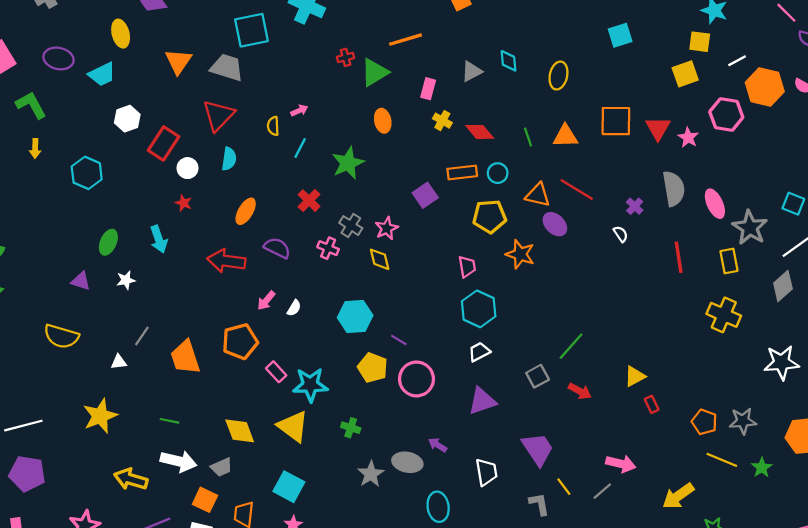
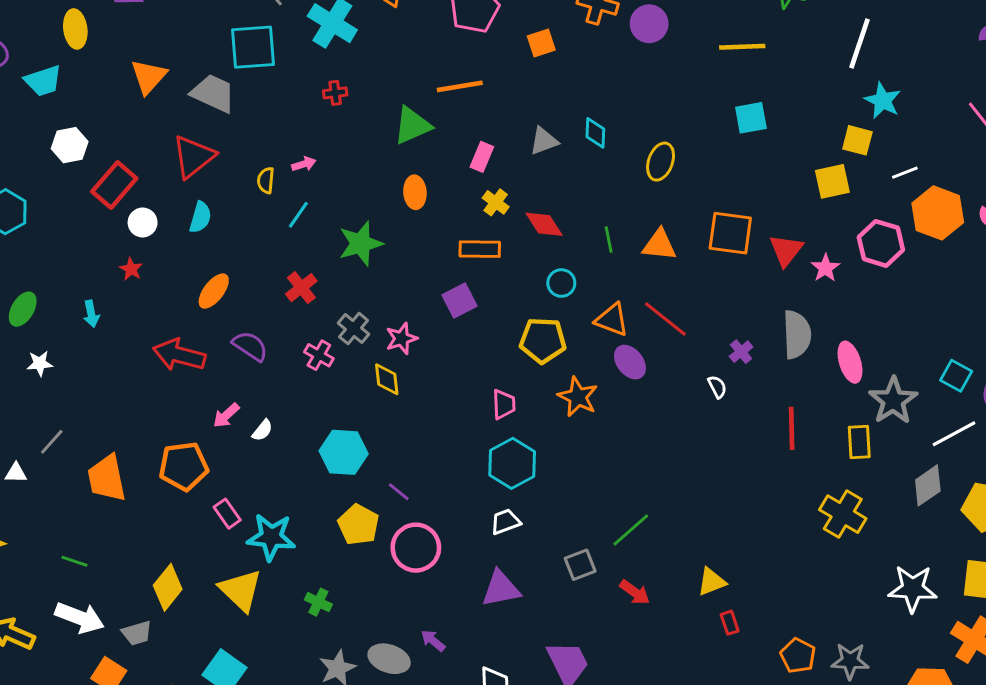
red cross: (346, 57) -> (335, 93), moved
orange rectangle: (462, 172) -> (480, 249), moved
cyan arrow: (159, 239) -> (91, 314), size x0.7
yellow diamond: (240, 431) -> (168, 587), turned 52

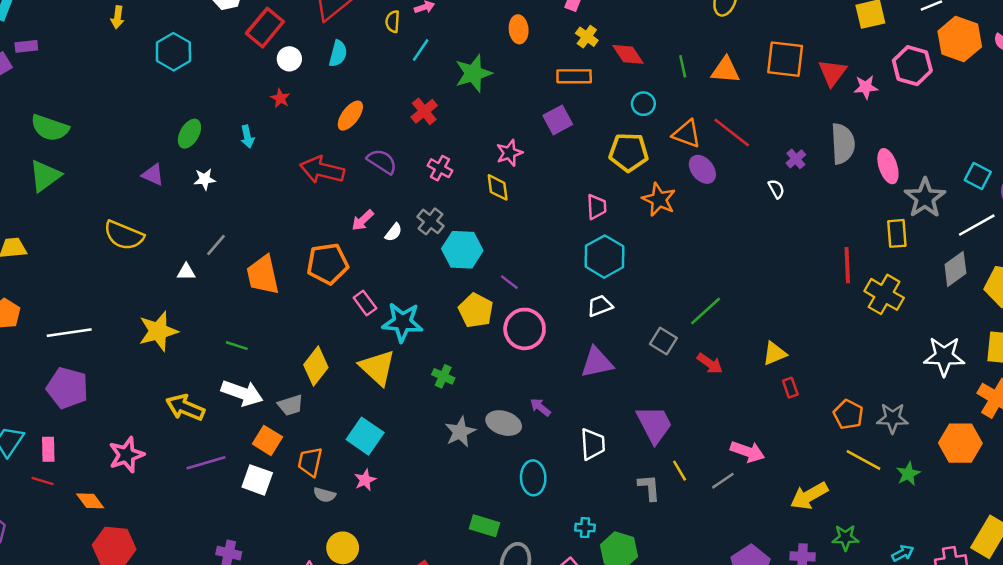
pink star: (825, 268) -> (866, 87), turned 30
gray cross: (354, 329) -> (431, 221), moved
red line: (792, 428) -> (847, 265), moved
gray square: (580, 565) -> (663, 341), turned -36

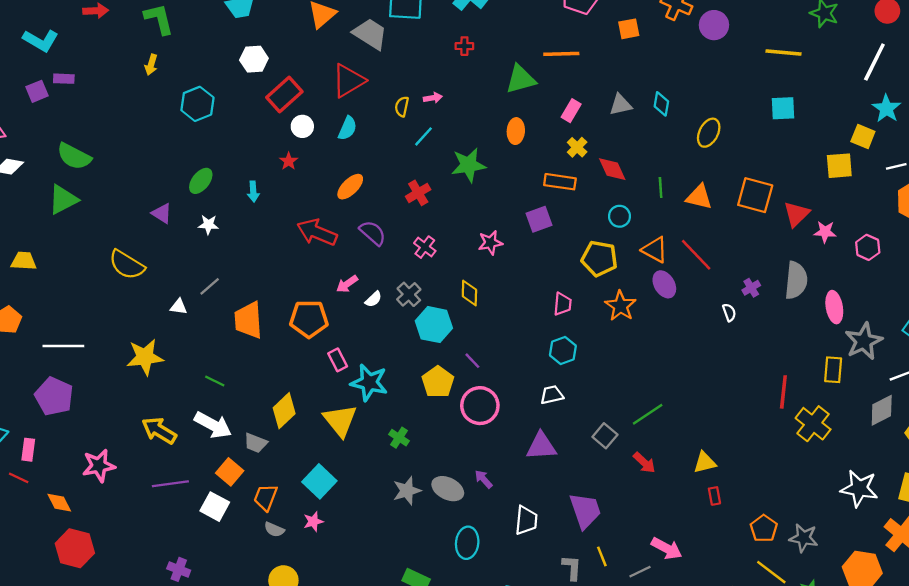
pink hexagon: (912, 66) -> (868, 247), moved, size x0.7
yellow diamond: (498, 187) -> (469, 293), moved
cyan hexagon: (604, 257) -> (563, 351), size x0.7
gray trapezoid: (290, 405) -> (256, 443), turned 30

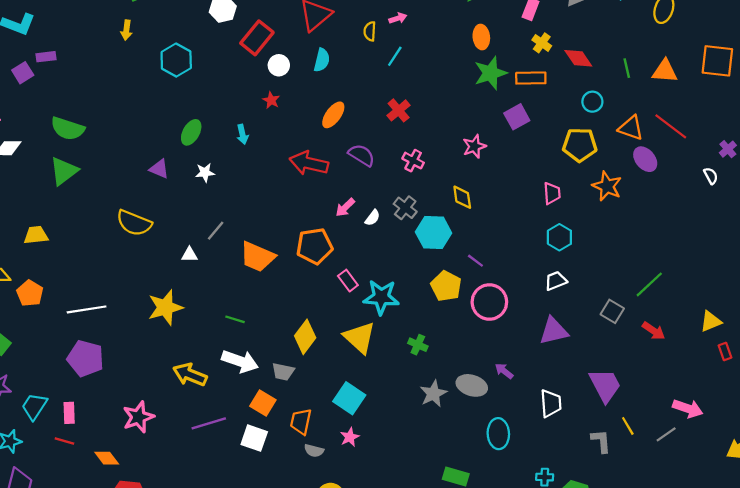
green star: (468, 165) -> (490, 73), moved
orange trapezoid: (248, 320) -> (257, 257), turned -54

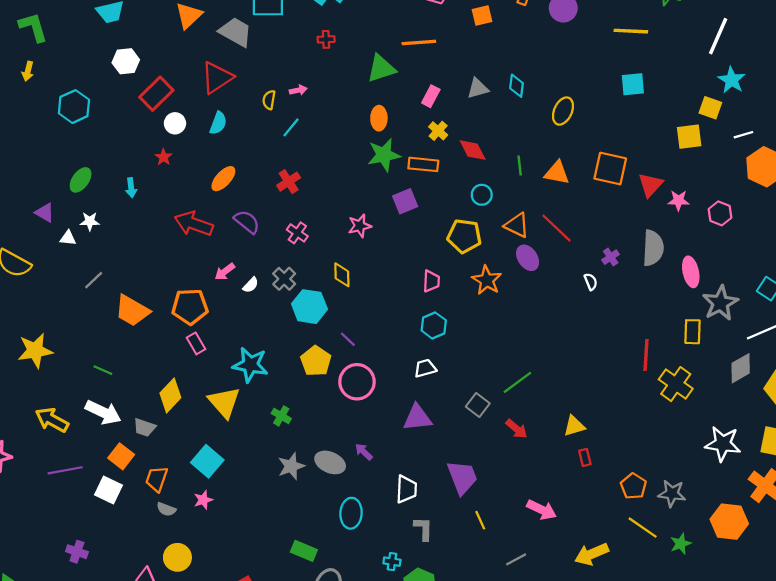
white triangle: (190, 255) -> (68, 238), moved
pink rectangle: (348, 281) -> (196, 343), moved
gray line: (666, 434) -> (516, 559), moved
gray L-shape: (601, 441) -> (423, 529), moved

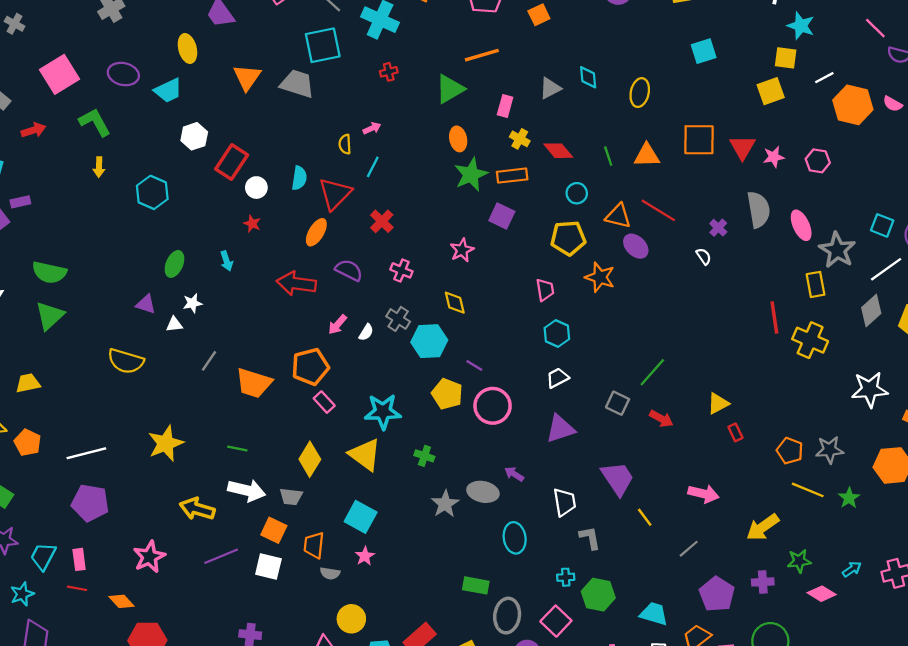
red triangle: (217, 78) -> (335, 194), moved
purple square: (405, 201) -> (502, 216), turned -30

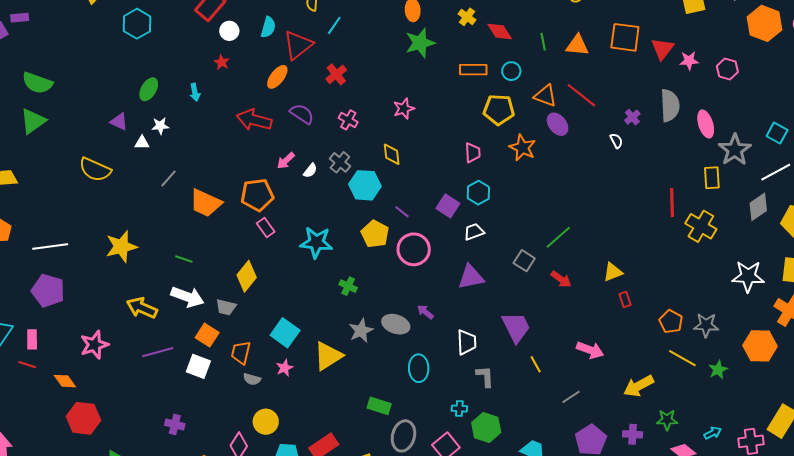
orange rectangle: (512, 176) -> (473, 70), moved
purple square: (502, 216) -> (448, 206), moved
yellow triangle: (365, 455) -> (328, 356), moved, turned 44

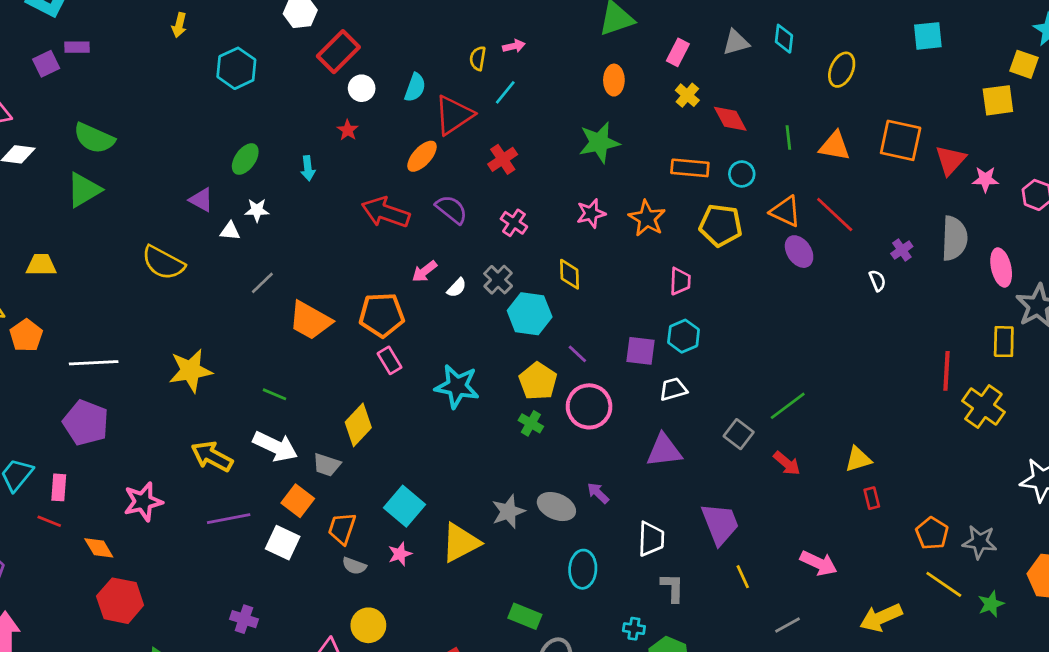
green star: (420, 43) -> (599, 143), moved
orange star: (522, 148) -> (647, 218), moved
purple square: (448, 206) -> (640, 351), turned -30
green cross: (348, 286) -> (531, 423), moved

